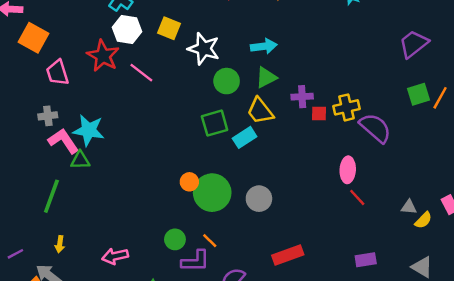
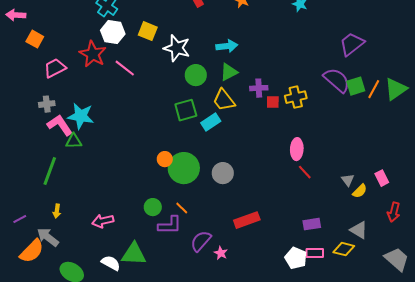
orange square: (33, 38) -> (35, 39), size x0.7
pink trapezoid: (57, 73) -> (55, 68), turned 80
purple semicircle: (375, 128) -> (337, 80), moved
gray triangle: (409, 207) -> (348, 180), turned 48

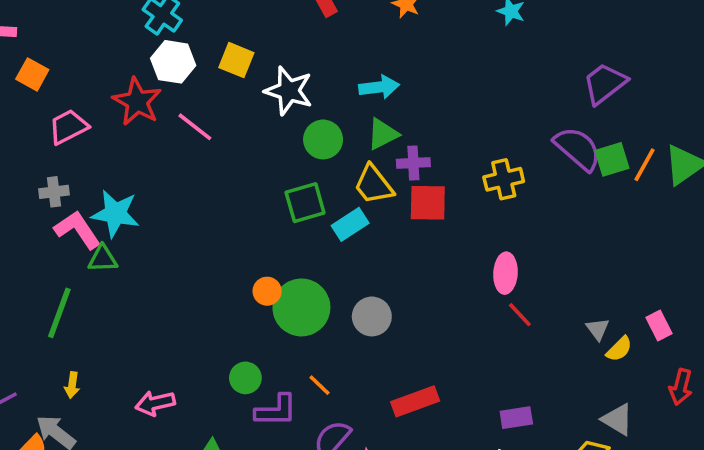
purple cross: (259, 88) -> (413, 163), moved
red square: (273, 102) -> (428, 203), moved, size x1.6
orange line: (182, 208) -> (319, 385), moved
purple rectangle: (312, 224) -> (516, 418), moved

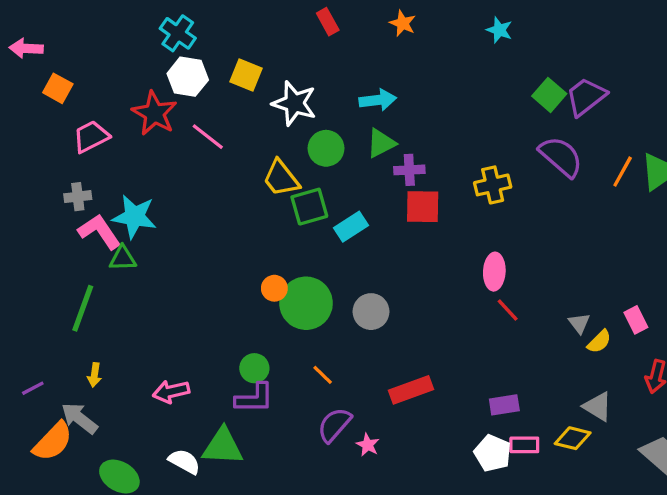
green square: (612, 159) -> (549, 95), moved, turned -32
yellow trapezoid: (374, 185) -> (281, 178), moved
purple L-shape: (276, 410) -> (254, 398), moved

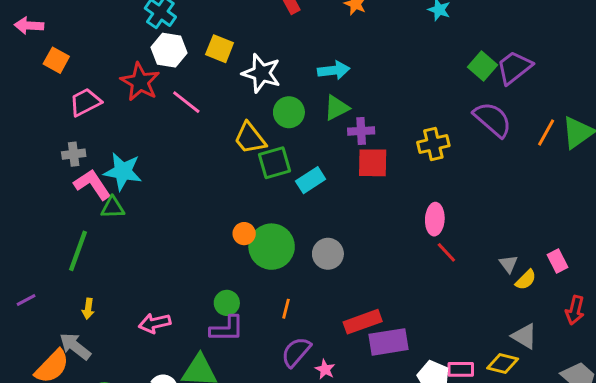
orange line: (323, 375) -> (286, 309), turned 60
purple line: (33, 388) -> (26, 300), moved
purple rectangle: (504, 405) -> (389, 342), moved, size x1.5

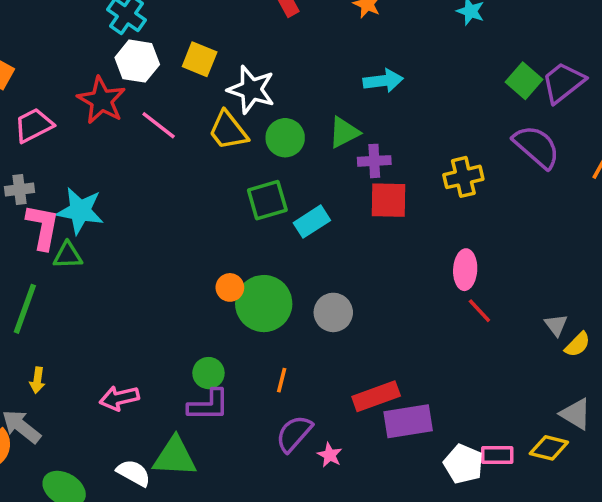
cyan arrow: (334, 70) -> (383, 81), moved
yellow trapezoid: (250, 138) -> (228, 131), moved
pink L-shape: (92, 184) -> (43, 227), turned 45

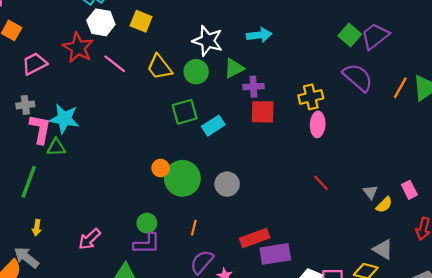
white star: (251, 90) -> (208, 41), moved
pink ellipse: (465, 270) -> (318, 124), moved
pink arrow: (119, 398) -> (89, 239), turned -30

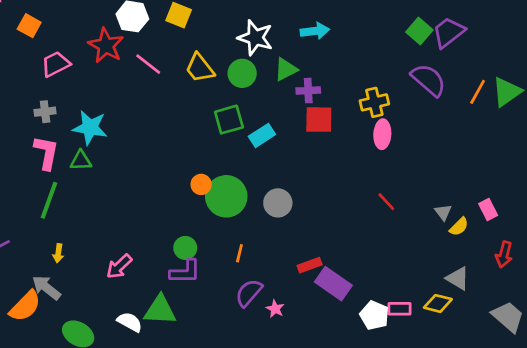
pink L-shape: (40, 129) -> (46, 153), moved
red rectangle: (255, 238) -> (310, 265), size x0.7
purple rectangle: (275, 254) -> (333, 284), turned 44

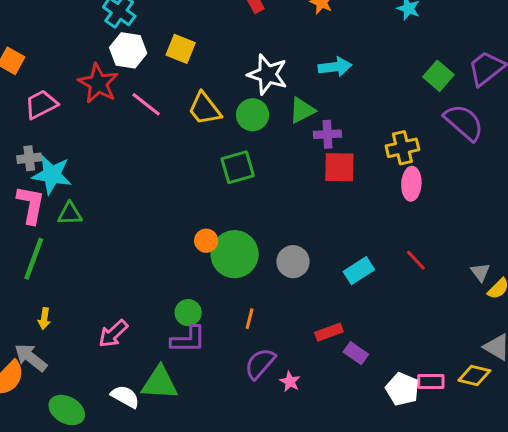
green square: (419, 31) -> (438, 76), moved
cyan star: (90, 128) -> (52, 175), moved
cyan rectangle: (262, 135) -> (359, 271), moved
purple rectangle: (333, 284) -> (356, 353), size x0.6

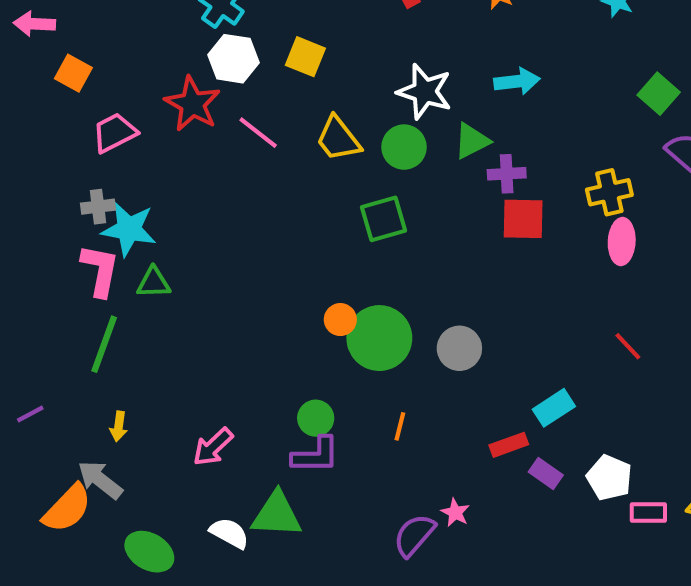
cyan rectangle: (359, 271) -> (554, 408), moved
purple semicircle: (260, 364) -> (414, 535), moved
white pentagon: (402, 389) -> (609, 478), moved

